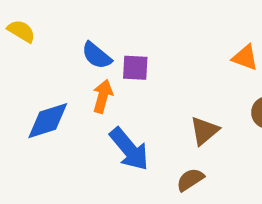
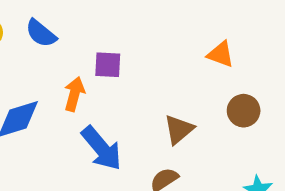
blue semicircle: (97, 56) -> (41, 33), moved

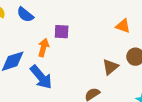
brown triangle: (179, 129) -> (110, 67), moved
blue arrow: (102, 148) -> (41, 77), moved

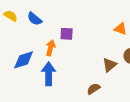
blue arrow: (41, 77) -> (49, 74), turned -140

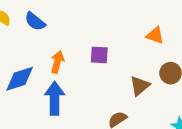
purple square: (67, 34) -> (99, 55), moved

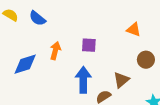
brown triangle: (140, 86) -> (121, 80), moved
blue arrow: (55, 98) -> (83, 80), moved

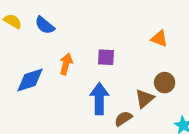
brown circle: (146, 60) -> (165, 83), moved

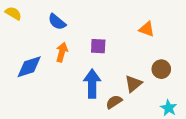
blue semicircle: (45, 25) -> (57, 22), moved
brown circle: (165, 83) -> (161, 69), moved

